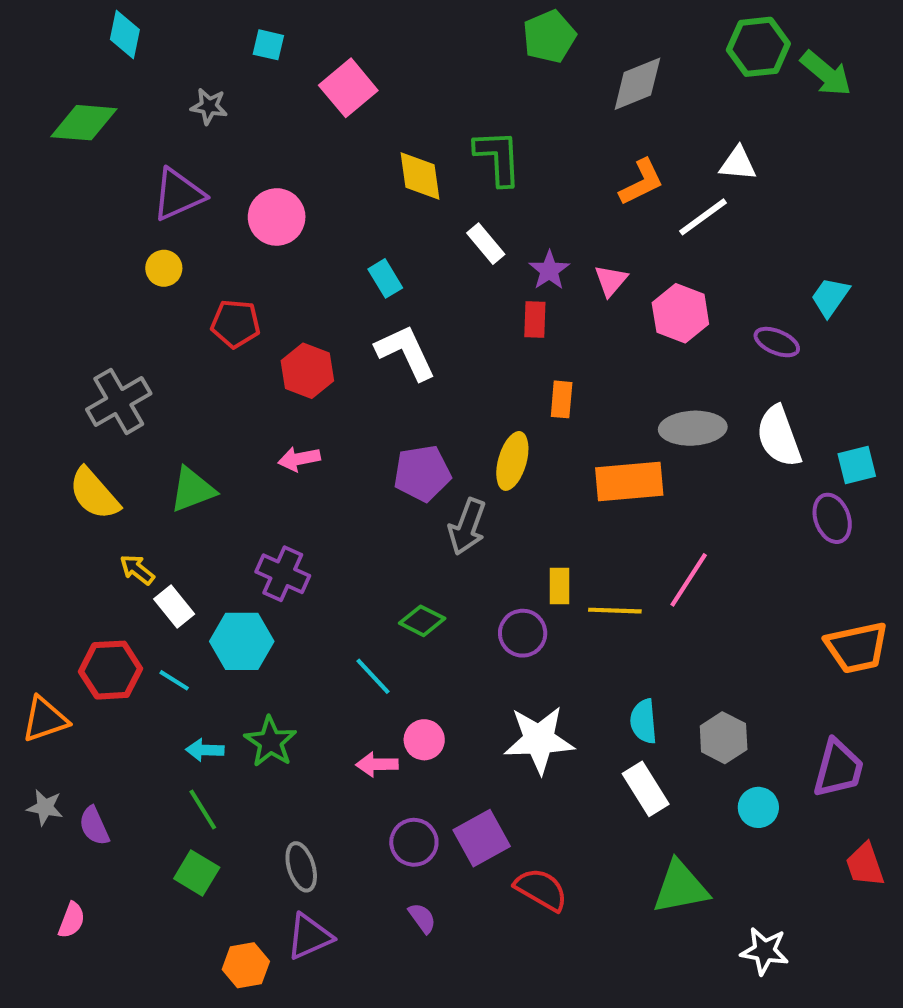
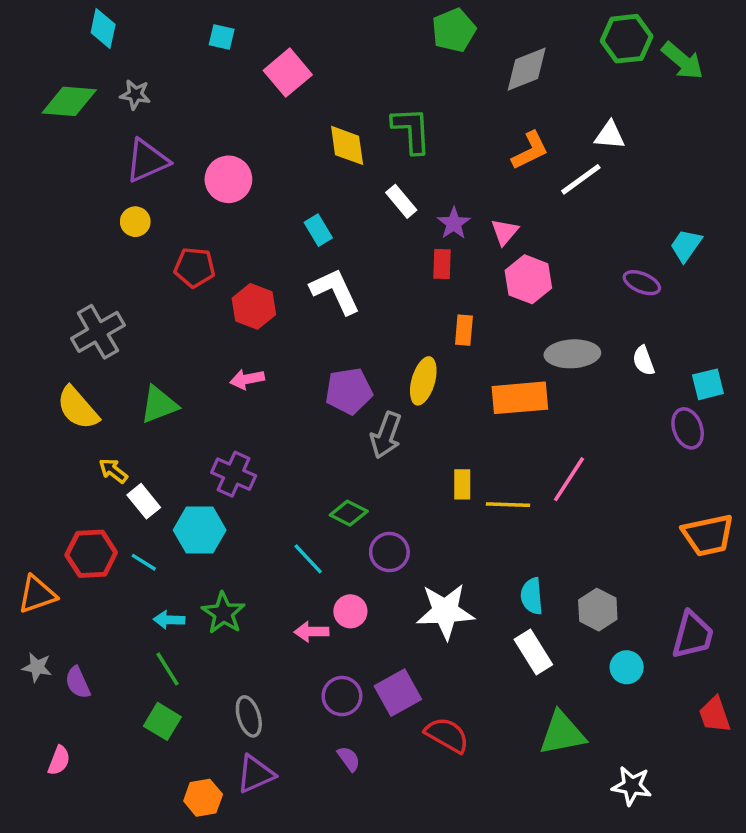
gray star: (209, 106) -> (135, 95), moved
pink hexagon: (680, 313) -> (528, 279), moved
white semicircle: (779, 436) -> (644, 361), size x0.6
purple circle: (523, 633) -> (389, 552), moved

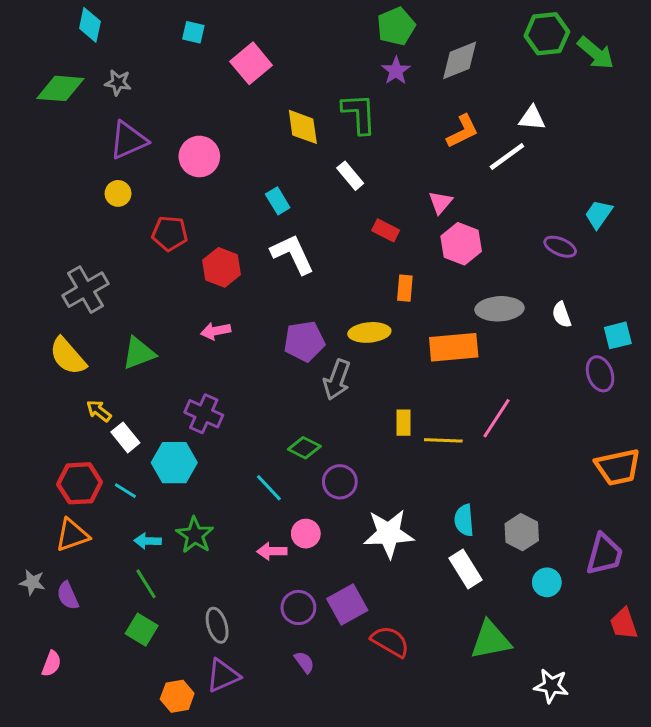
purple star: (454, 223) -> (396, 71), moved
red rectangle: (442, 264) -> (386, 230), turned -65
yellow ellipse: (423, 381) -> (369, 332), turned 69
orange triangle: (37, 594) -> (72, 535), moved

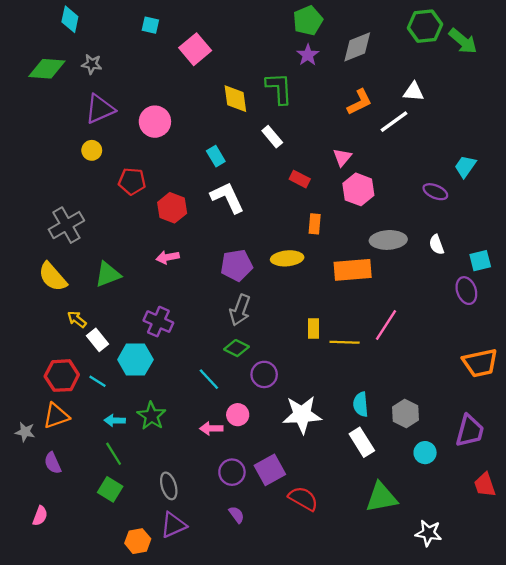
gray arrow: (337, 380) -> (240, 310), moved
gray star: (32, 582) -> (25, 432), moved

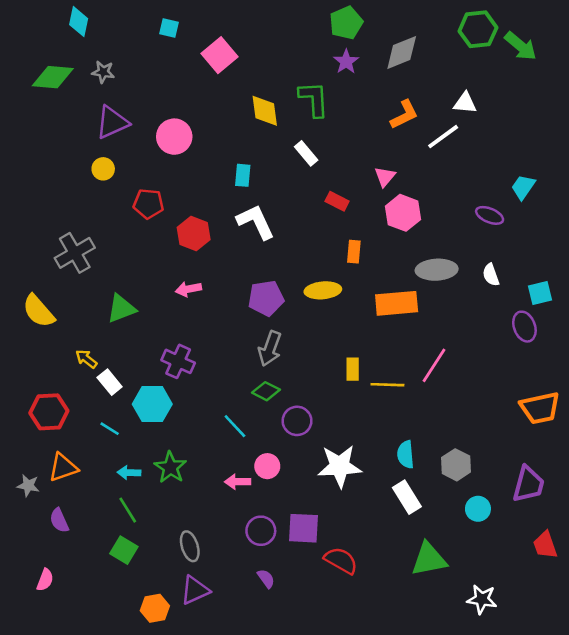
cyan rectangle: (216, 156) -> (243, 175), turned 36
yellow semicircle: (53, 277) -> (39, 311), moved
red hexagon: (62, 376) -> (49, 412), moved
purple square: (270, 470) -> (303, 528), turned 32

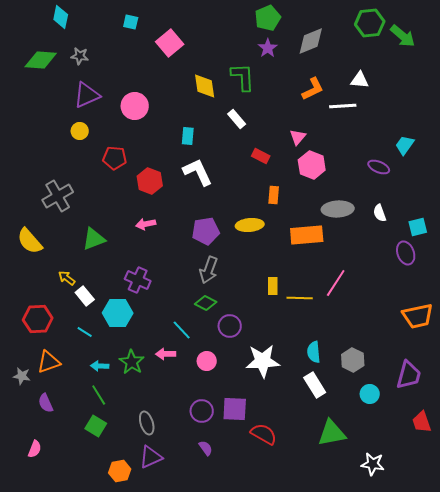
white line: (443, 137) -> (343, 106), turned 32
pink arrow: (238, 482) -> (166, 354), moved

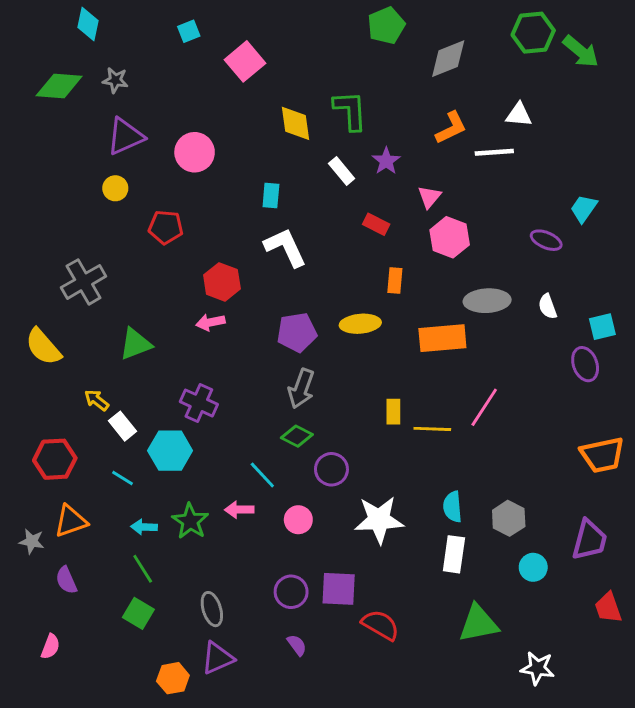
cyan square: (131, 22) -> (189, 31), turned -35
purple star: (268, 48) -> (386, 161), moved
red hexagon: (150, 181) -> (222, 282), moved
white rectangle: (315, 385) -> (454, 554), turned 40

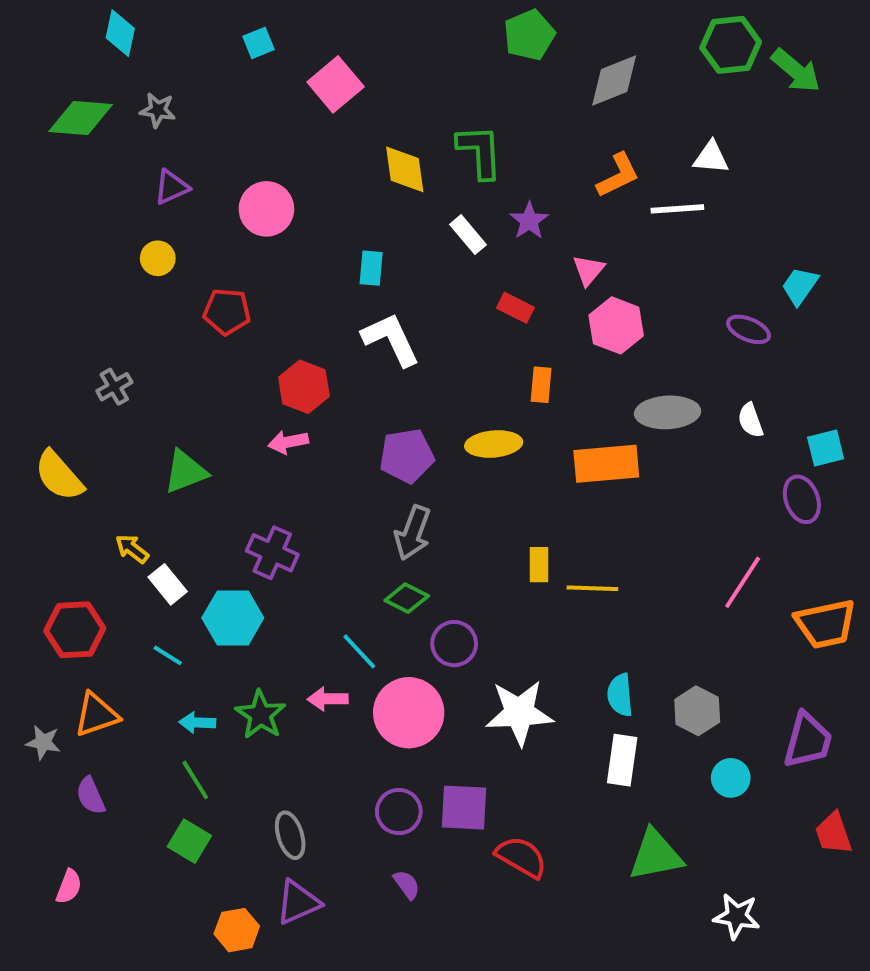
purple triangle: (125, 136) -> (172, 187), size x0.7
gray cross: (84, 282) -> (114, 387), size x0.6
pink line: (484, 407) -> (743, 582), moved
pink circle: (298, 520) -> (409, 713), size x1.8

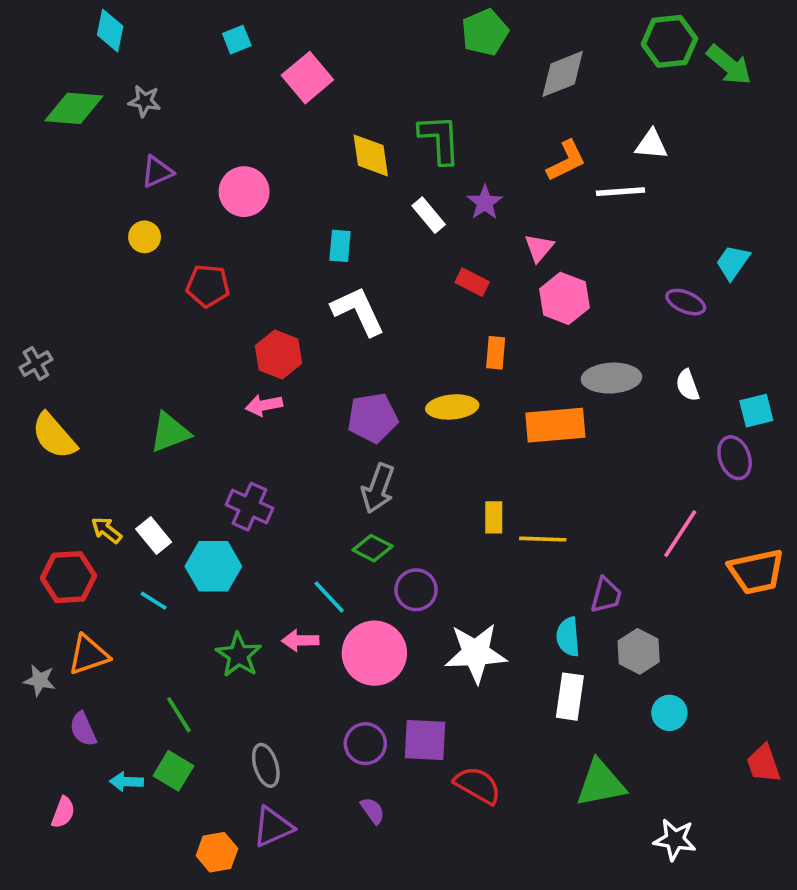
gray cross: (114, 387) -> (36, 364), moved
yellow arrow: (132, 549) -> (107, 530), moved
cyan arrow: (197, 723) -> (126, 782), moved
purple trapezoid: (808, 740) -> (606, 595), moved, size x0.7

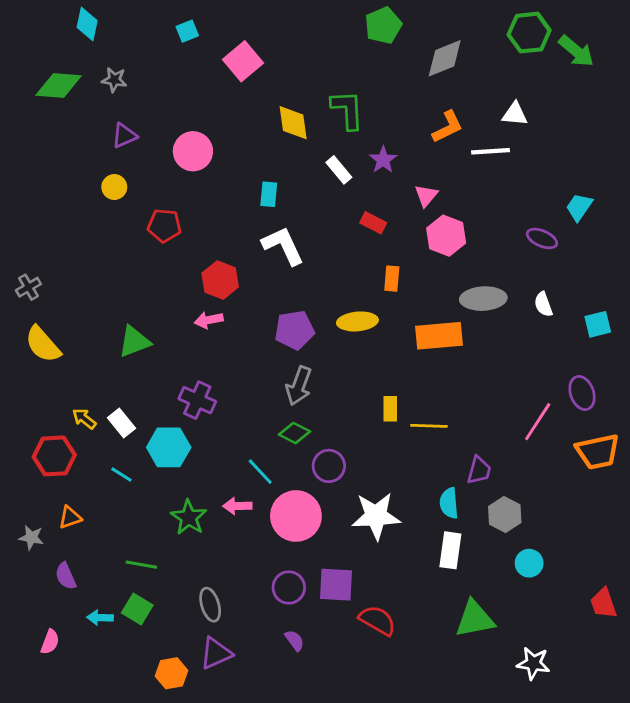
purple ellipse: (735, 458) -> (582, 393), moved
orange triangle: (88, 655) -> (70, 517), size x0.7
green line: (179, 715) -> (141, 565), turned -48

